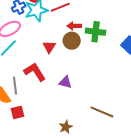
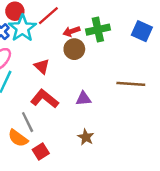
red triangle: (49, 47) -> (42, 66), moved
brown line: (102, 112) -> (131, 84), moved
brown star: (66, 127) -> (86, 137), moved

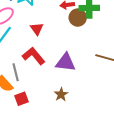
brown circle: (74, 49) -> (78, 18), moved
purple triangle: (83, 99) -> (66, 62), size x1.5

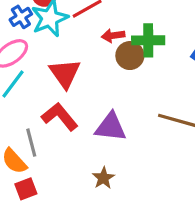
red triangle: (37, 29) -> (65, 73), size x1.5
red square: (22, 99) -> (26, 189), moved

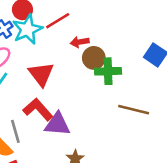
green cross: (148, 40) -> (108, 71), moved
purple triangle: (111, 127) -> (57, 124), moved

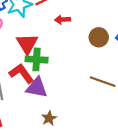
brown circle: (94, 58) -> (99, 37), moved
green cross: (108, 71) -> (37, 59), moved

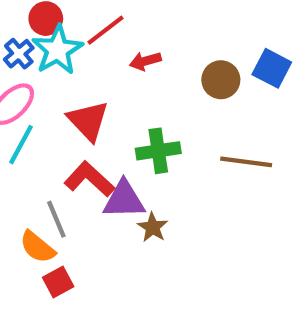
green cross: (37, 59) -> (158, 151), moved
brown star: (49, 118) -> (153, 227), moved

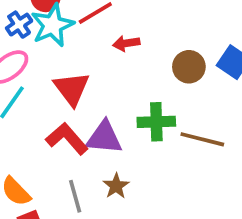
green cross: (158, 151) -> (156, 122), moved
purple triangle: (124, 200) -> (104, 137), moved
gray line: (56, 219) -> (75, 196), moved

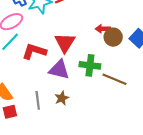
red arrow: (126, 43) -> (103, 29), moved
red triangle: (72, 89) -> (65, 43), moved
red L-shape: (67, 139) -> (34, 51), moved, turned -40

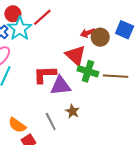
red triangle: (65, 43) -> (76, 55), moved
red L-shape: (34, 51) -> (45, 74), moved
green cross: (90, 65) -> (88, 71), turned 30

